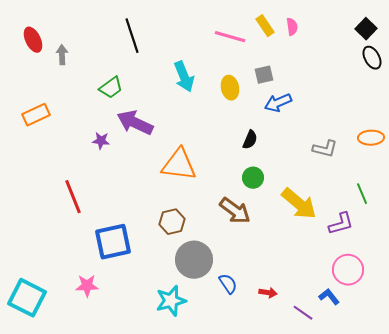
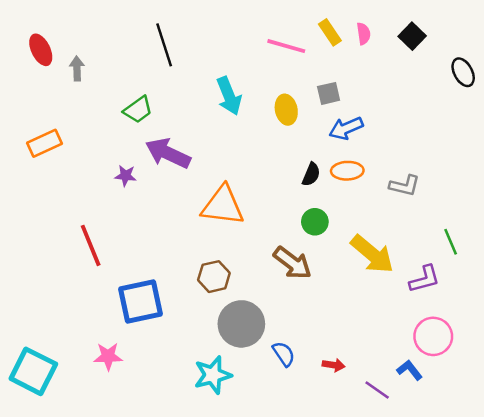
black square: (366, 29) -> (412, 36), moved
orange ellipse: (371, 138) -> (347, 171), moved

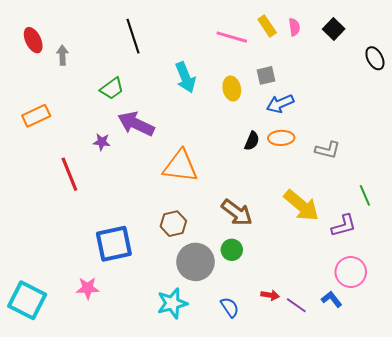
green circle: (315, 222) -> (232, 250), moved
red line: (91, 245) -> (69, 174), moved
blue semicircle: (284, 354) -> (230, 307), moved
purple line: (377, 390) -> (296, 305), moved

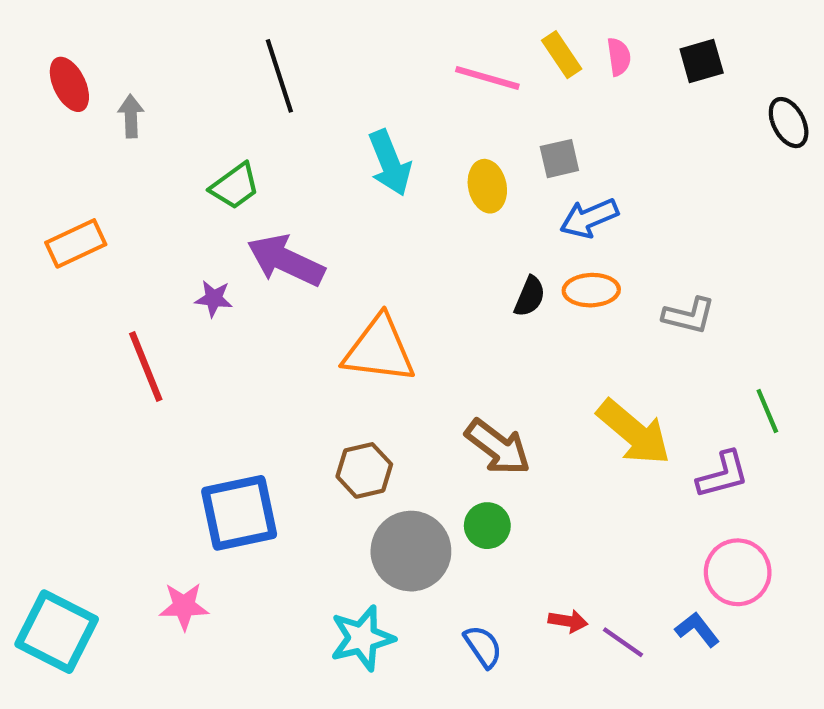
black square: (334, 29) -> (702, 61), turned 30

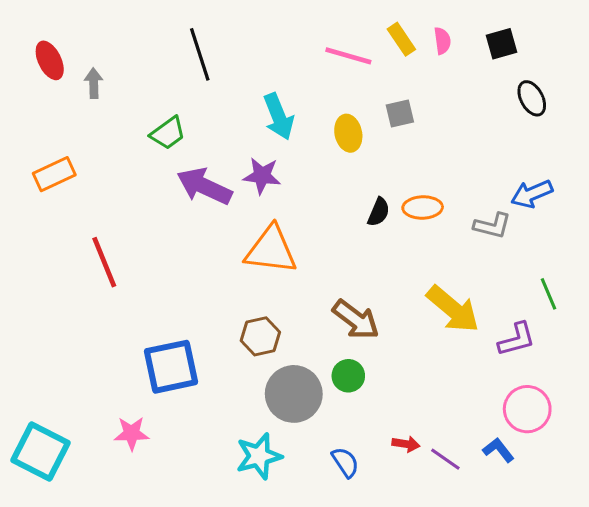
black ellipse: (789, 123) -> (532, 98), moved
blue arrow: (589, 218) -> (532, 194), moved
purple star: (214, 299) -> (262, 176), moved, size x1.4

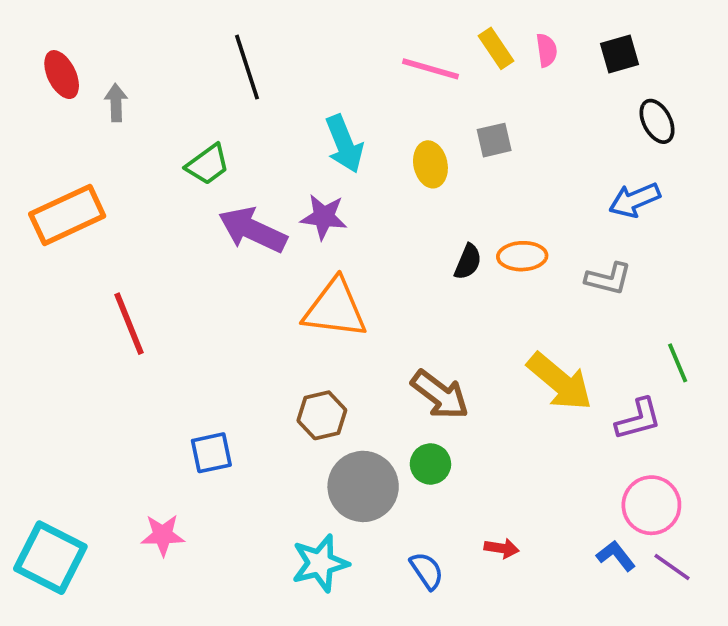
orange rectangle: (54, 174) -> (67, 215), size x1.4
blue arrow: (532, 194) -> (635, 200), moved
blue square: (171, 367) -> (211, 453), size x0.6
purple line: (445, 459) -> (672, 567), moved

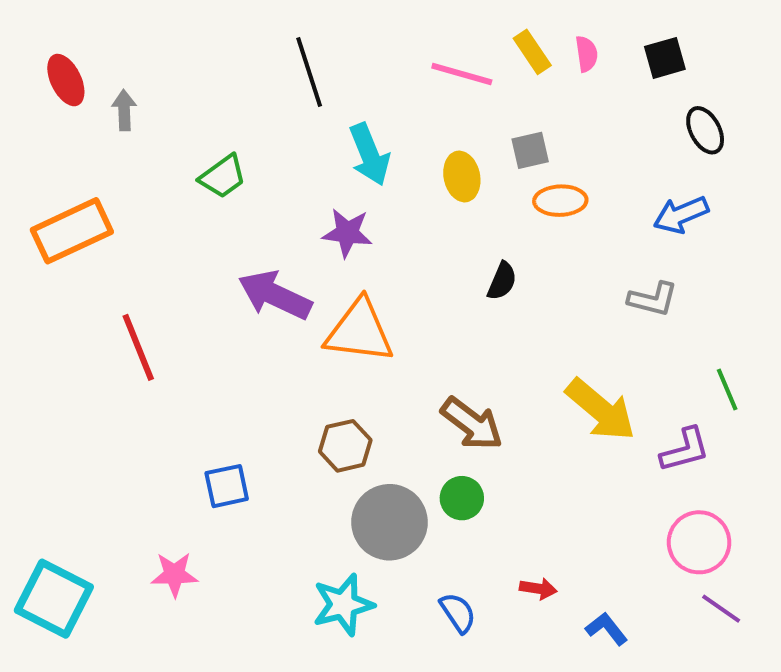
black line: (247, 67) -> (309, 72), moved
purple arrow: (253, 230) -> (275, 295), moved
orange ellipse: (522, 256) -> (560, 201), moved
blue L-shape: (616, 556) -> (607, 629), moved

